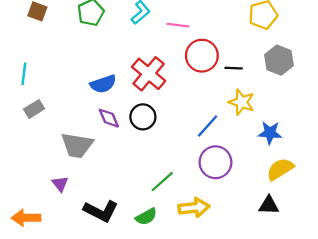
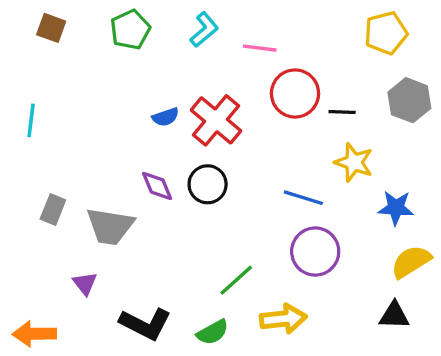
blue semicircle: (103, 84) -> (166, 117), moved, size x0.7
gray rectangle: (34, 109) -> (53, 209), moved, turned -36
blue line: (208, 126) -> (303, 198), turned 65

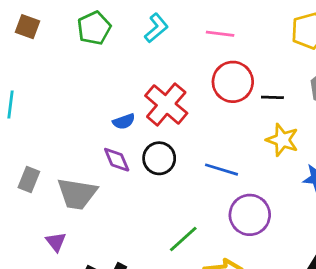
pink line: (260, 48) -> (220, 34), moved
blue semicircle: (166, 117) -> (124, 121), moved
blue line: (303, 198) -> (221, 170), moved

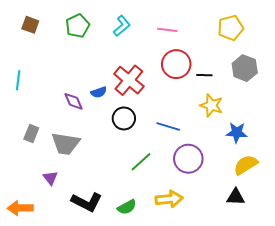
purple diamond: (117, 160) -> (74, 101), moved
green line: (183, 239) -> (141, 162), moved

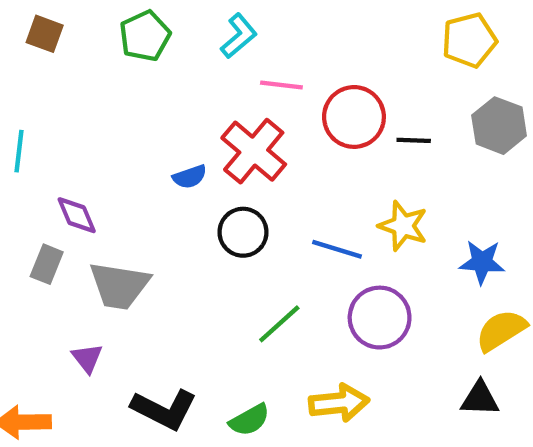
pink line: (167, 30) -> (281, 85), moved
purple diamond: (74, 101) -> (77, 215), moved
yellow star: (211, 105) -> (403, 226), moved

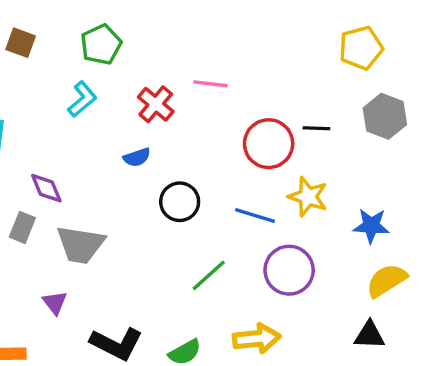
cyan L-shape: (239, 36) -> (82, 99), moved
red circle: (354, 117) -> (269, 144), moved
red cross: (254, 151) -> (156, 104), moved, size x0.7

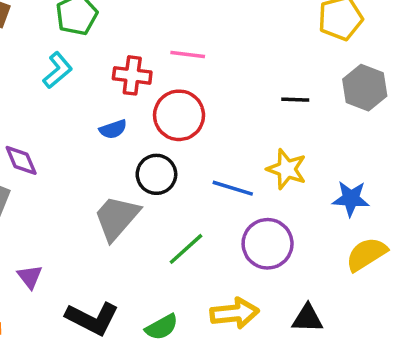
red cross: (156, 104) -> (132, 75), turned -33
red circle: (269, 144) -> (179, 115), moved
gray trapezoid: (80, 245) -> (117, 218), moved, turned 122
black triangle: (369, 335) -> (307, 318), moved

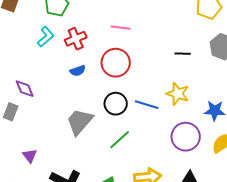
red cross: (132, 75) -> (76, 39), moved, turned -30
black circle: (156, 174) -> (116, 104), moved
purple circle: (268, 244) -> (186, 137), moved

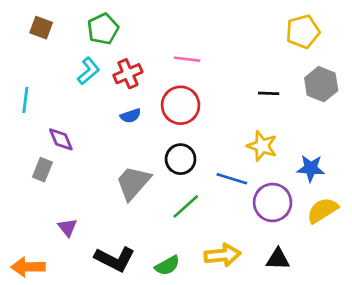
blue line: (147, 105) -> (232, 179), moved

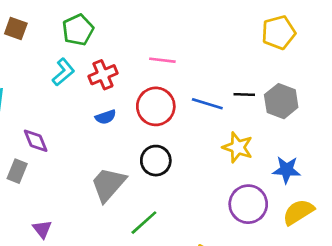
gray hexagon: (321, 84) -> (281, 101), moved
blue line: (232, 179) -> (207, 104), moved
green line: (186, 206) -> (144, 223), moved

